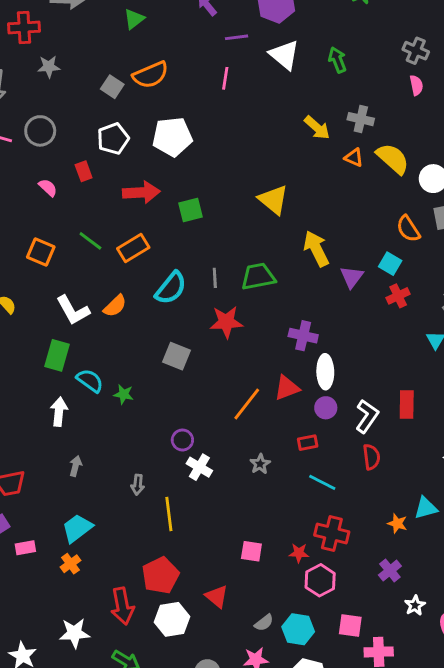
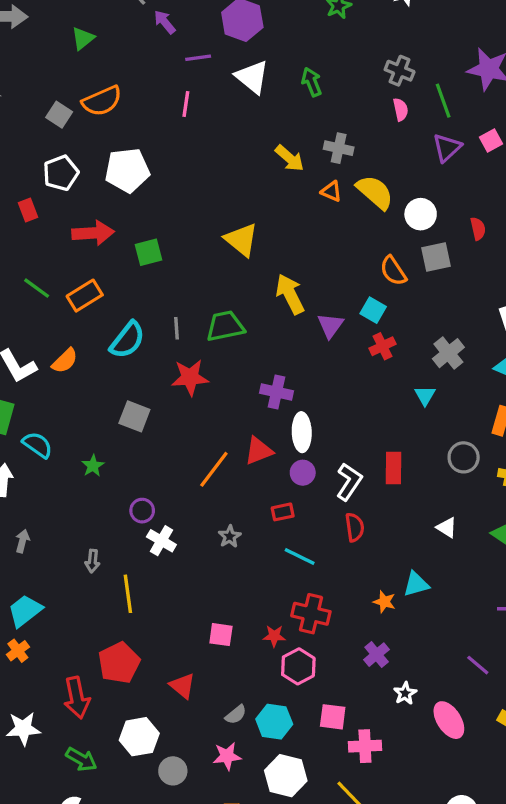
green star: (124, 394) -> (93, 466), moved, turned 30
white hexagon: (172, 619) -> (139, 737), moved

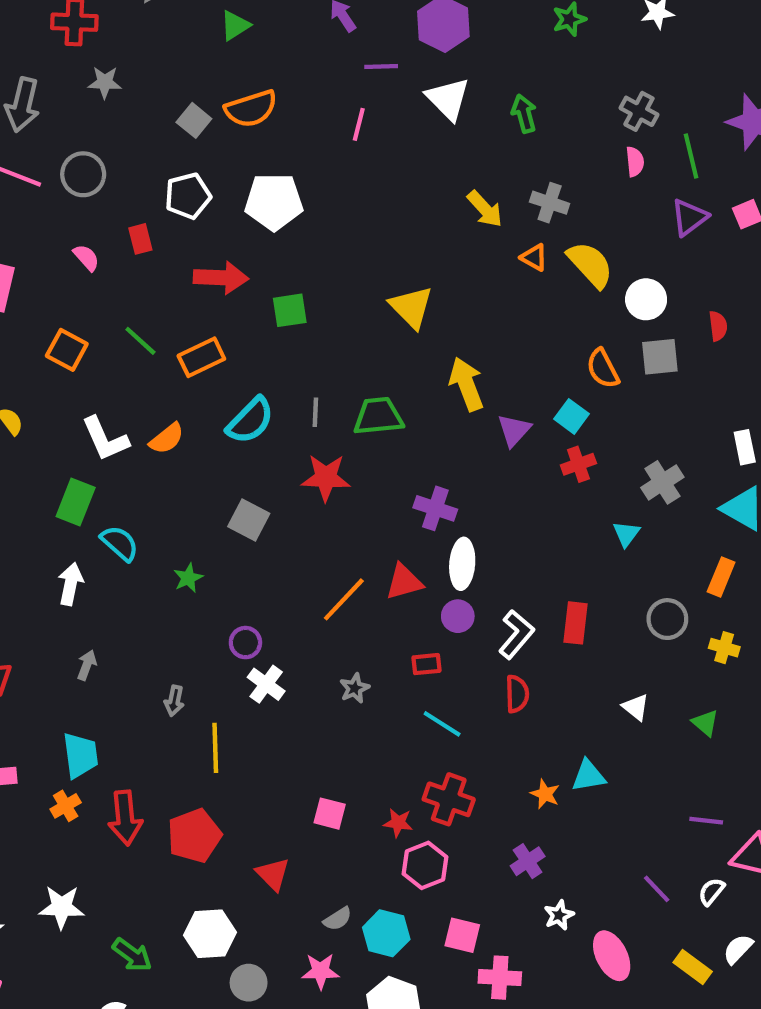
cyan trapezoid: (25, 611) -> (80, 755), turned 114
red arrow: (77, 698) -> (125, 818), moved

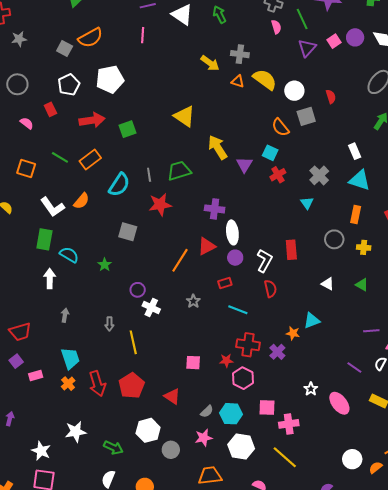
purple cross: (528, 861) -> (277, 352), moved

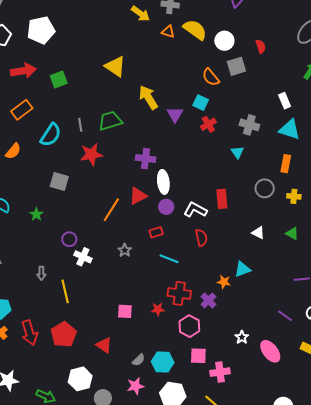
gray cross: (319, 175) -> (249, 125), turned -30
white L-shape: (264, 261) -> (195, 210), turned -90
pink hexagon: (243, 378) -> (189, 326), moved

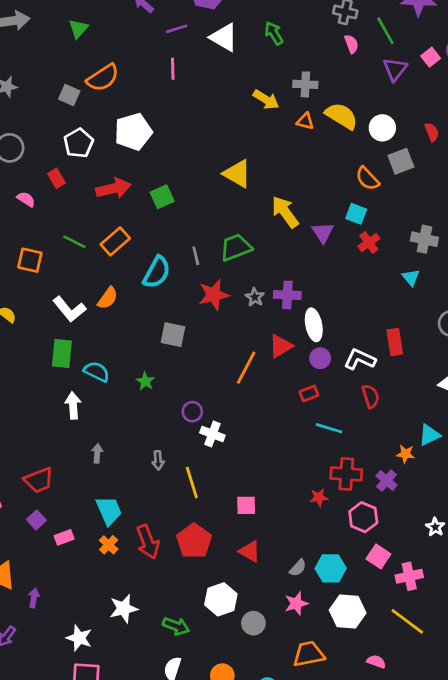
gray star: (125, 250) -> (255, 297), moved
pink square: (125, 311) -> (246, 505), moved
pink square: (198, 356) -> (378, 556), turned 36

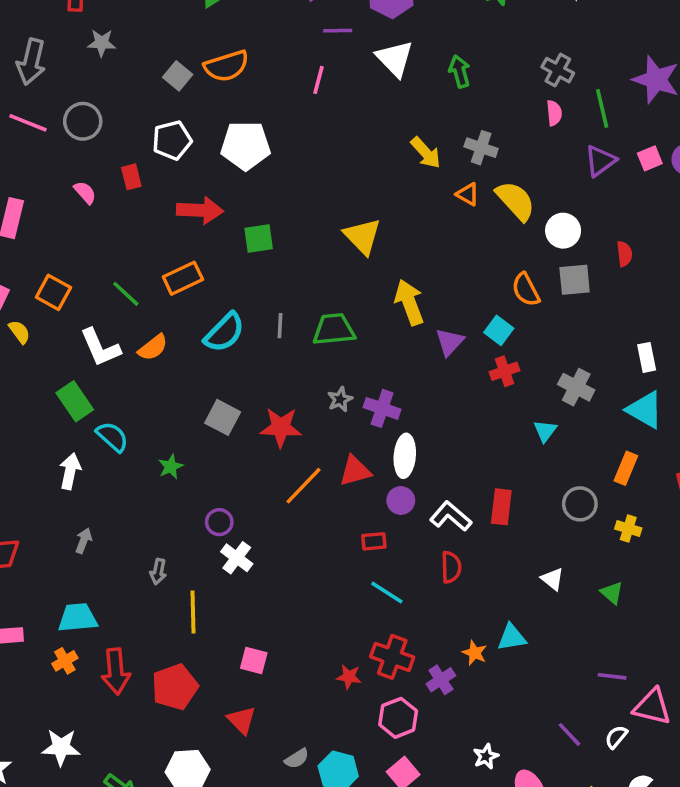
green line: (74, 242) -> (126, 294), moved
orange square: (30, 260) -> (53, 292), moved
red star: (214, 295) -> (281, 427), moved
green rectangle: (62, 354) -> (75, 401), turned -56
cyan trapezoid: (109, 511) -> (78, 618), turned -88

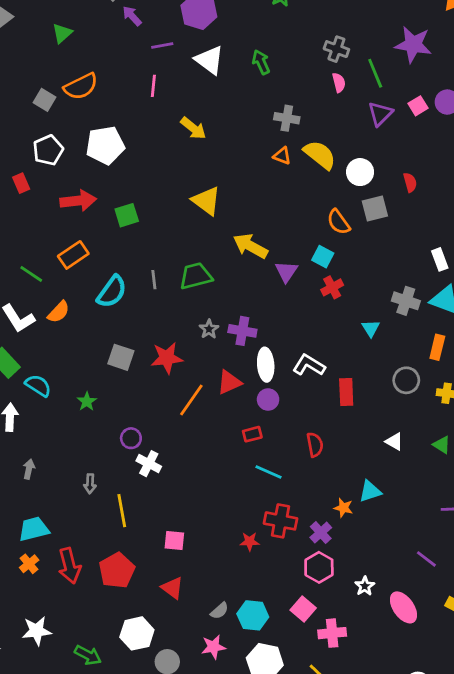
yellow arrow: (426, 153) -> (193, 128), moved
yellow arrow: (409, 302) -> (250, 246), turned -32
gray cross: (576, 387) -> (406, 301), moved
white L-shape: (451, 516) -> (309, 365), moved
pink hexagon: (398, 718) -> (319, 567), moved

